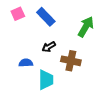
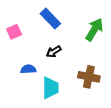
pink square: (18, 14) -> (14, 32), moved
brown cross: (71, 61) -> (89, 77), moved

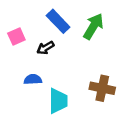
green arrow: (94, 30) -> (93, 26), moved
black arrow: (54, 52) -> (45, 48), moved

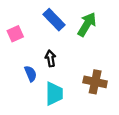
black arrow: (45, 48) -> (50, 58), moved, turned 112
blue semicircle: (33, 79) -> (31, 74), turned 70

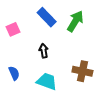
blue semicircle: (31, 74) -> (14, 73), moved
cyan trapezoid: (54, 94) -> (47, 81), turned -70

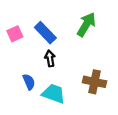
blue rectangle: (47, 17) -> (45, 33), moved
blue semicircle: (14, 73) -> (29, 82), moved

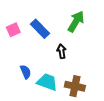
black arrow: (50, 58) -> (62, 51), moved
brown cross: (94, 82) -> (75, 86), moved

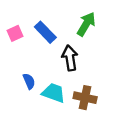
black arrow: (62, 51) -> (70, 58), size x1.5

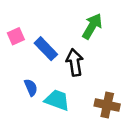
blue rectangle: (45, 32) -> (46, 49), moved
brown cross: (85, 98) -> (107, 105), moved

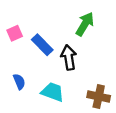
blue semicircle: (31, 87) -> (19, 82), moved

